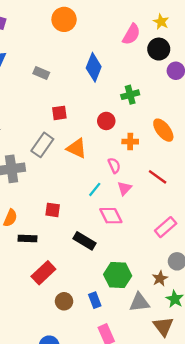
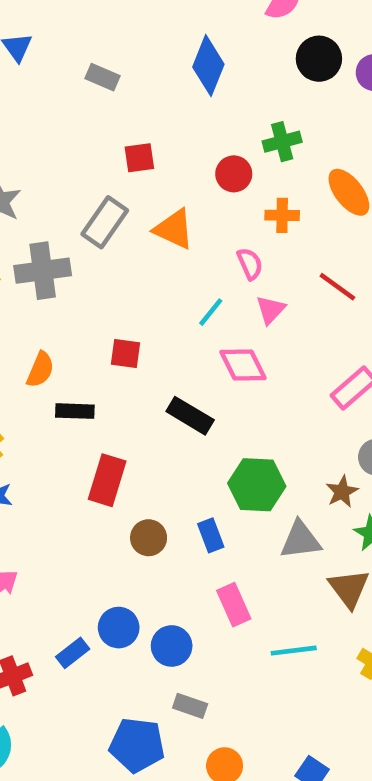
black circle: (159, 49) -> (319, 59), moved
green cross: (130, 95) -> (282, 142), moved
red rectangle: (43, 273) -> (107, 480), turned -30

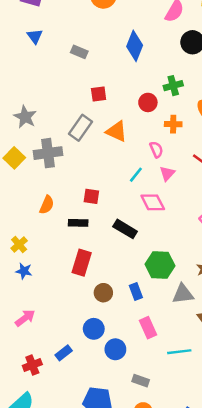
black rectangle: (75, 411) -> (78, 223), moved
blue circle: (119, 628) -> (94, 329), moved
gray rectangle: (190, 706) -> (141, 381), moved

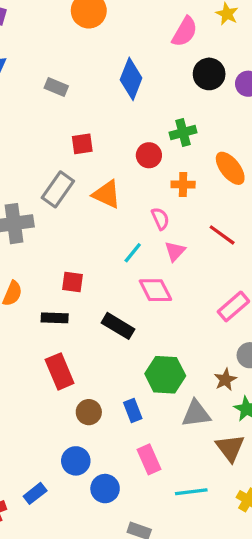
red rectangle: (82, 263) -> (60, 371), turned -40

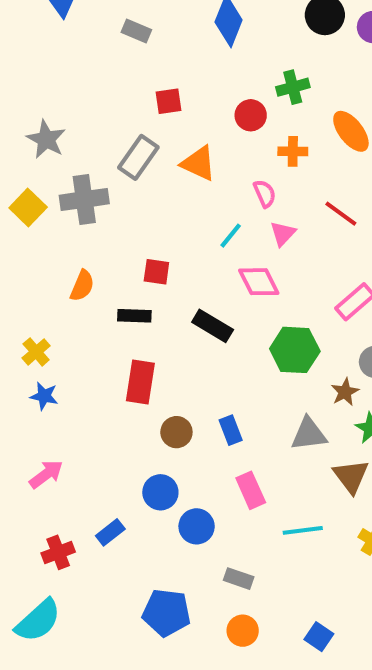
red rectangle: (60, 371) -> (140, 382), turned 32
green hexagon: (165, 375) -> (295, 350), moved

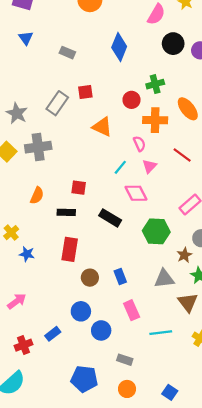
orange cross: (293, 151) -> (155, 120), size x1.5
gray rectangle: (138, 157) -> (57, 103), moved
blue star: (44, 396) -> (27, 254), moved

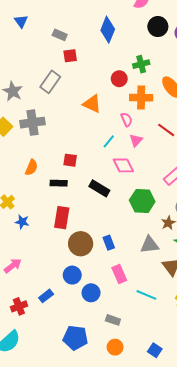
red square: (85, 92) -> (70, 56), moved
brown circle: (90, 278) -> (81, 244), size x1.5
cyan line: (161, 333) -> (146, 295), turned 30

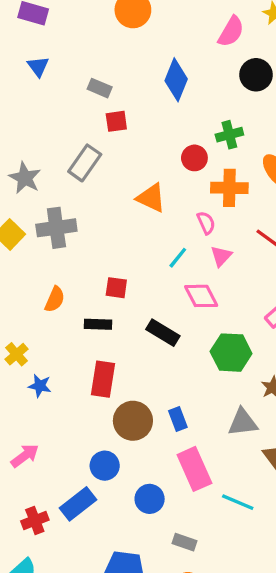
pink rectangle: (119, 274) -> (194, 469), size x1.4
blue circle: (72, 275) -> (105, 466), moved
blue rectangle: (46, 296) -> (78, 504), size x1.5

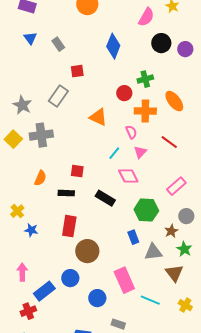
gray rectangle: (100, 88) -> (58, 44), moved, turned 32
blue rectangle: (178, 419) -> (133, 237), moved
pink arrow: (25, 456) -> (22, 272), turned -54
blue rectangle: (78, 504) -> (44, 291), moved

